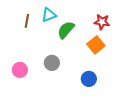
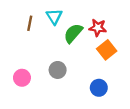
cyan triangle: (49, 15) -> (54, 17), turned -42
red star: (102, 22) -> (98, 28), moved

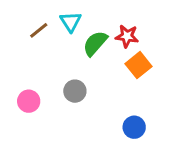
brown line: (30, 23) -> (39, 30), turned 40
blue circle: (99, 88) -> (134, 127), moved

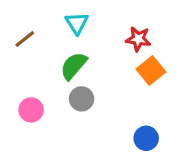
brown line: (39, 30) -> (25, 39), moved
green semicircle: (95, 43) -> (74, 66), moved

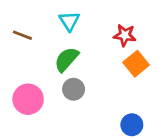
brown line: (25, 39) -> (22, 35), turned 60
pink circle: (31, 110) -> (28, 99), size x1.4

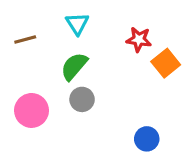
brown line: (22, 35) -> (25, 39), turned -36
orange square: (136, 64) -> (166, 63), moved

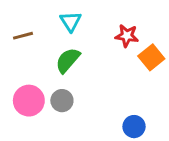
gray circle: (82, 99) -> (62, 101), moved

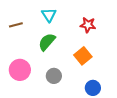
orange square: (151, 57) -> (83, 56), moved
gray circle: (62, 101) -> (54, 76), moved

